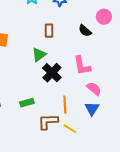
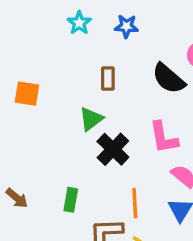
black semicircle: (85, 31) -> (169, 78), size x1.5
green rectangle: (27, 103) -> (71, 200), turned -64

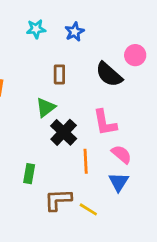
cyan star: (79, 23) -> (36, 29), turned 30
blue star: (126, 26) -> (75, 32), turned -30
orange line: (135, 203) -> (86, 161), moved

